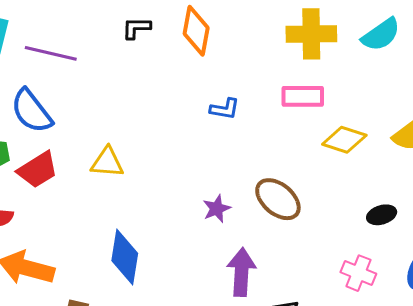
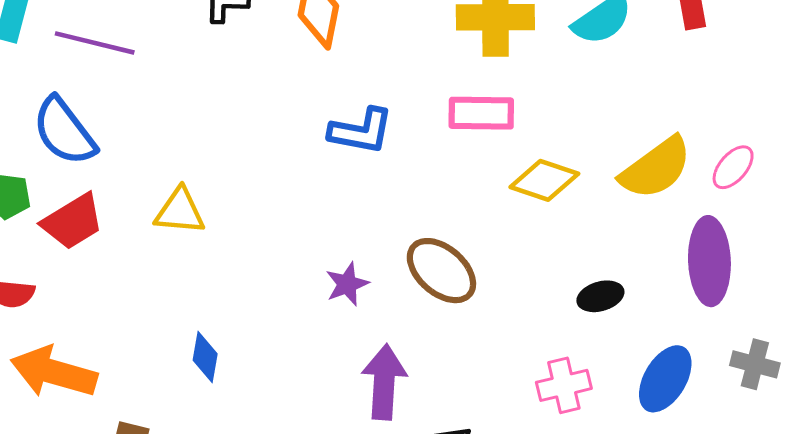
blue L-shape: (225, 109) -> (361, 131), size x1.4
blue diamond: (125, 257) -> (205, 357), size x0.6
pink cross: (358, 273) -> (564, 385), turned -36

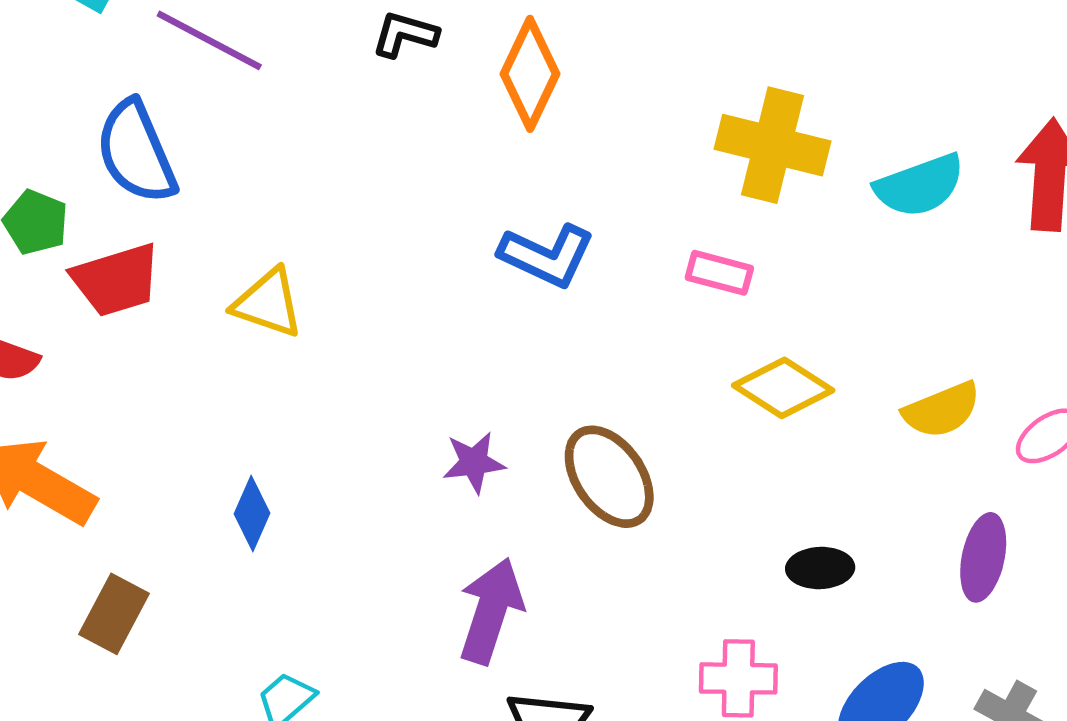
pink rectangle: (481, 113) -> (719, 273), size x0.7
yellow semicircle: (656, 168) -> (942, 410), size x0.7
purple ellipse: (709, 261) -> (983, 557), size x0.7

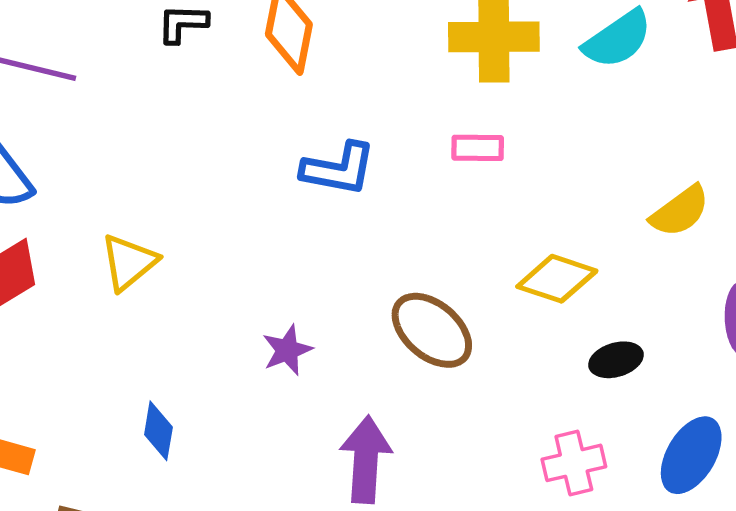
yellow triangle: (268, 303) -> (129, 262), turned -44
yellow diamond: (783, 388) -> (557, 279), moved
purple star: (474, 462) -> (287, 350), moved

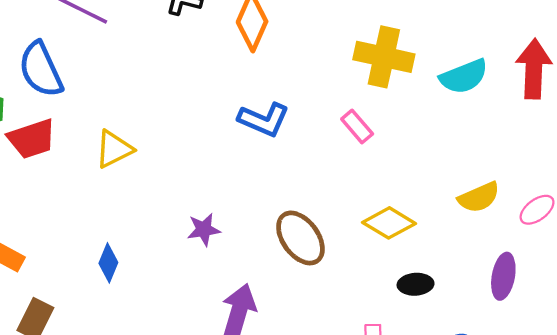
pink rectangle: (478, 148) -> (357, 126), turned 36

